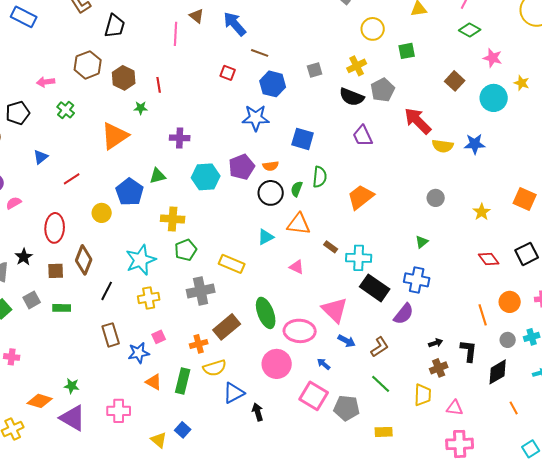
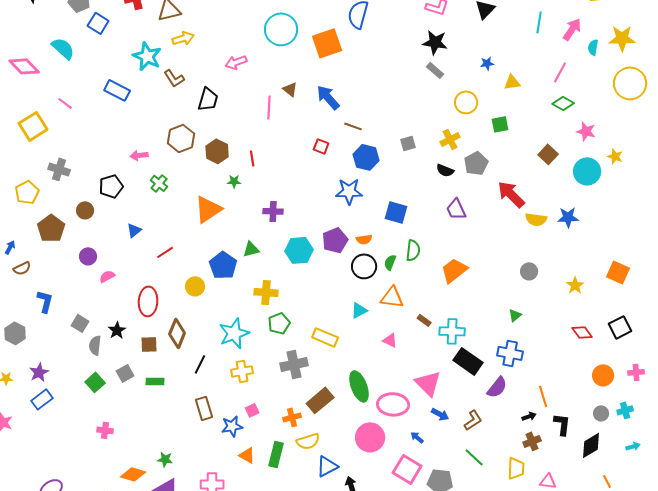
black semicircle: (352, 97) -> (445, 170), size x0.7
orange line: (483, 315) -> (543, 396), moved

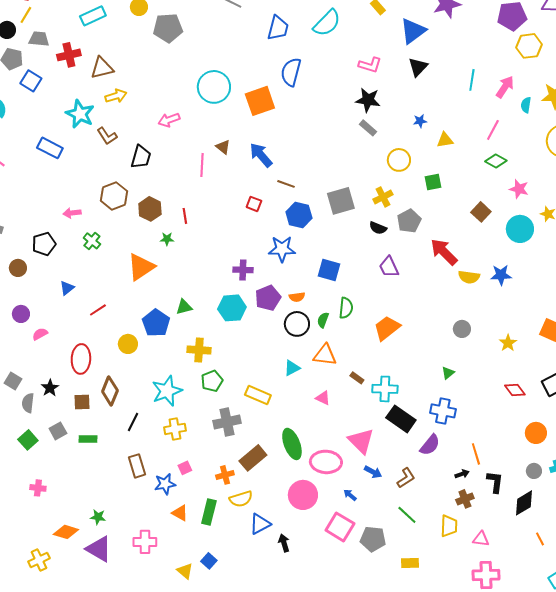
gray square: (408, 143) -> (341, 201), size x1.8
purple cross: (273, 211) -> (243, 270), moved

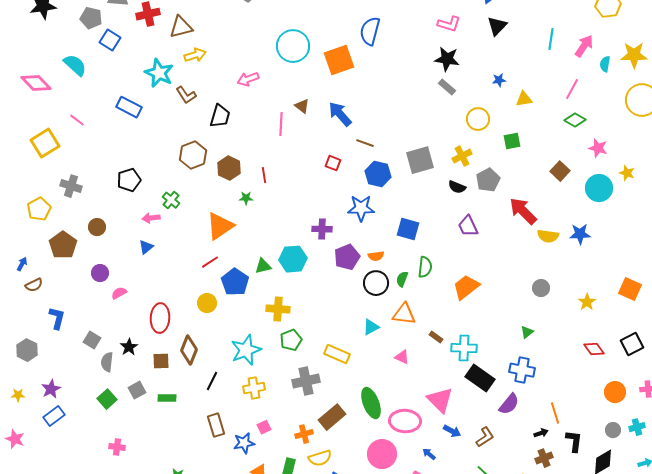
pink arrow: (72, 213) -> (151, 218), moved
black pentagon: (44, 244) -> (129, 180), moved
cyan hexagon: (232, 308) -> (293, 259), moved
red line: (98, 310) -> (210, 262), moved

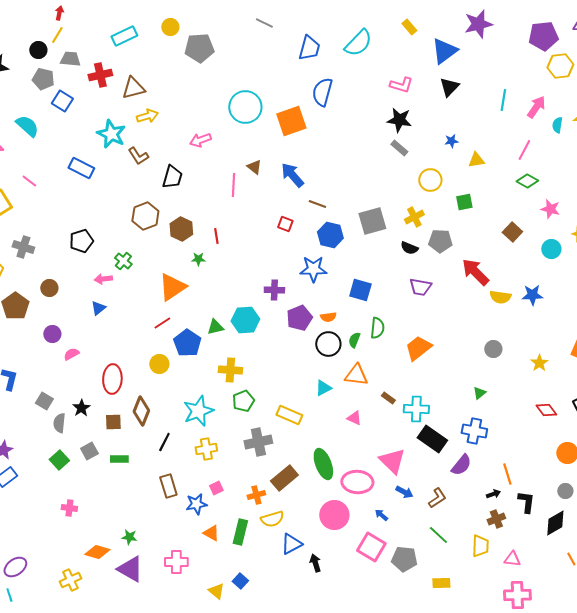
gray pentagon: (488, 180) -> (440, 241), turned 30
cyan circle: (599, 188) -> (551, 249), size x0.7
purple trapezoid: (468, 226) -> (420, 287), turned -55

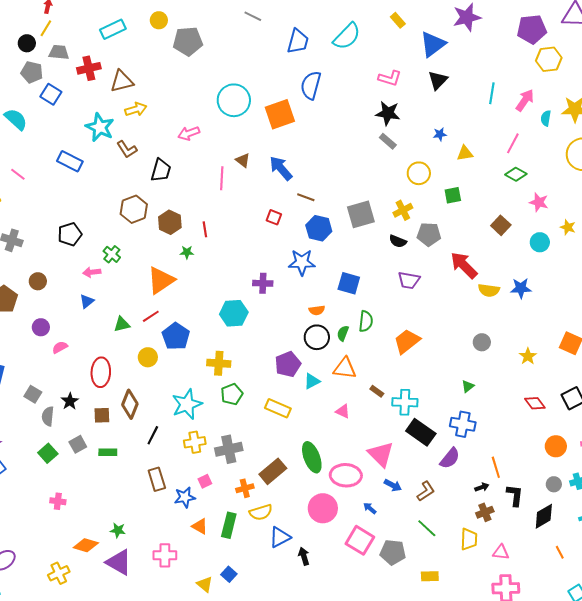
purple pentagon: (299, 318) -> (288, 364), moved
green triangle: (215, 327) -> (122, 324), moved
gray cross: (258, 442) -> (229, 449), moved

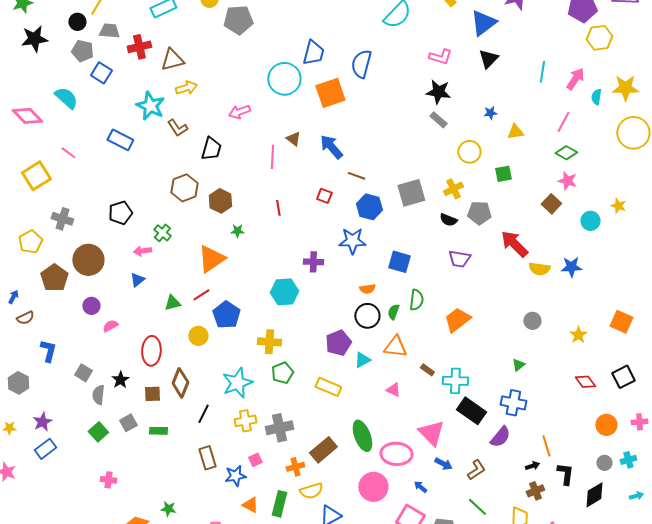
blue trapezoid: (298, 41) -> (313, 53), moved
pink star: (539, 202) -> (567, 181), moved
red line: (205, 229) -> (278, 208), moved
brown circle: (38, 281) -> (88, 260), size x1.8

